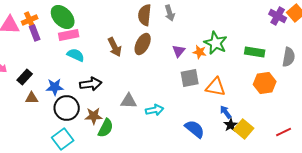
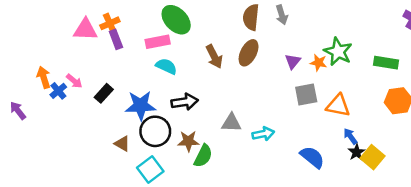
green ellipse: (63, 17) -> (176, 20), moved
blue star: (55, 87) -> (141, 106), size x1.4
brown triangle: (32, 98) -> (122, 144), moved, turned 32

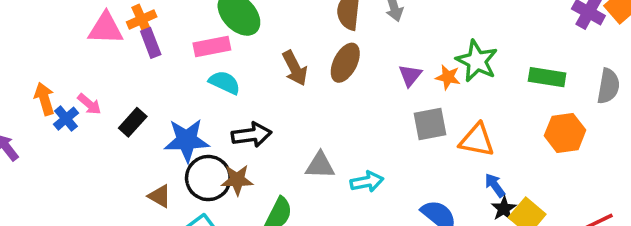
brown star: (188, 141) -> (237, 180), moved

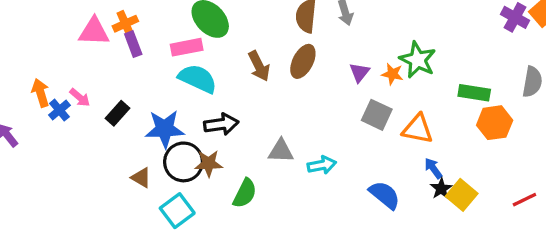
green rectangle: (547, 77) -> (474, 93), moved
cyan semicircle: (225, 83) -> (198, 79), size x1.4
gray square: (430, 124) -> (377, 115), turned 36

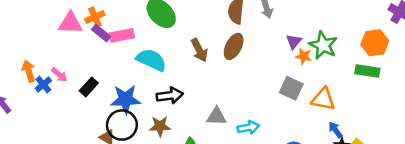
purple rectangle: (133, 44) -> (101, 33), turned -30
pink rectangle: (187, 47) -> (122, 35), moved
purple triangle: (359, 72) -> (294, 42), moved
orange hexagon: (495, 123) -> (375, 43), moved
black circle: (184, 162) -> (122, 125), moved

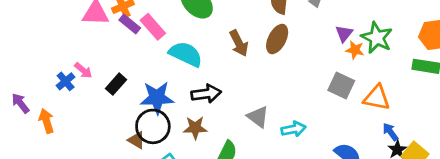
pink rectangle: (122, 35) -> (153, 27), turned 60
orange arrow: (29, 71) -> (46, 121), moved
gray triangle: (216, 116) -> (258, 117), turned 35

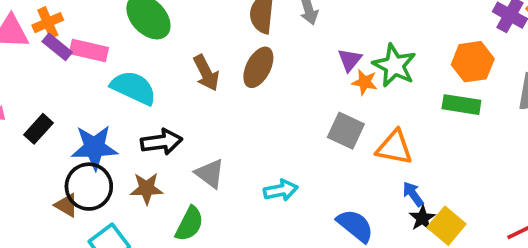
pink rectangle: (153, 27) -> (89, 51), turned -36
gray triangle: (258, 117) -> (210, 174), moved

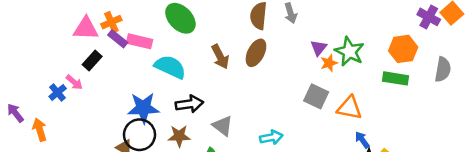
orange star: (365, 82) -> (329, 63), turned -30
black rectangle: (39, 129) -> (92, 61), moved

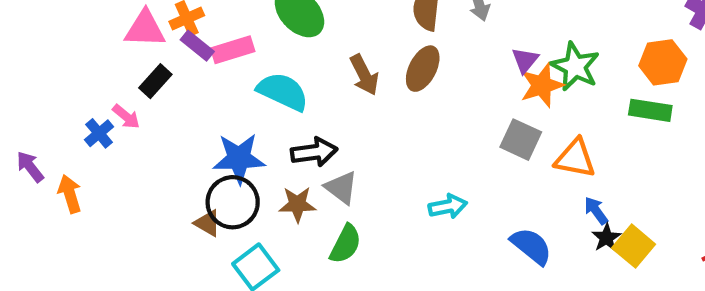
pink rectangle: (140, 41) -> (233, 50), turned -30
orange star: (329, 63) -> (542, 85), size x1.5
gray triangle: (223, 126) -> (341, 188), moved

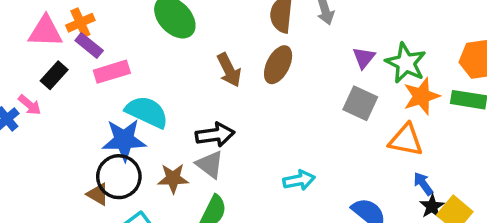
pink rectangle: (233, 50) -> (112, 72), moved
orange star: (542, 85) -> (422, 96), moved
cyan semicircle: (283, 92) -> (147, 112), moved
gray square: (521, 140) -> (360, 103), moved
black arrow: (314, 152) -> (215, 135), moved

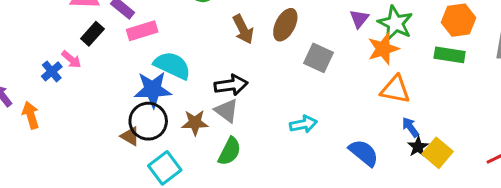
orange star: (422, 96) -> (383, 49), moved
gray square: (360, 103) -> (318, 58), moved

